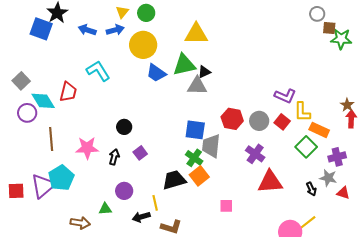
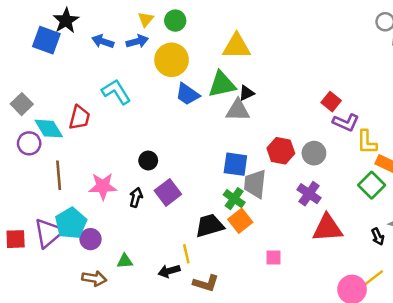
red square: (282, 122) -> (331, 102), moved
purple square: (140, 153) -> (168, 192), size x1.5
purple circle: (124, 191) -> (91, 239), moved

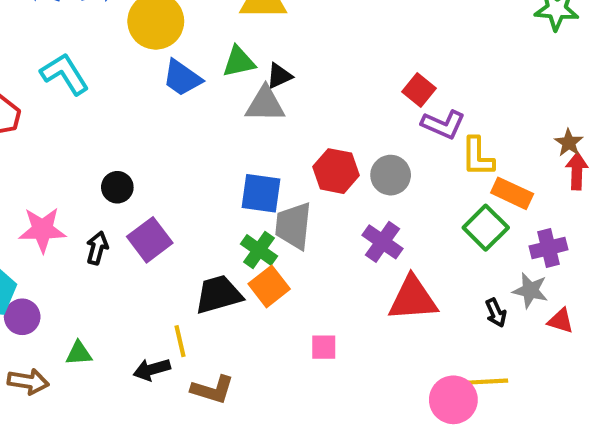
green triangle: (222, 84) -> (239, 62), size x0.7
yellow line: (373, 278) -> (488, 382), turned 35

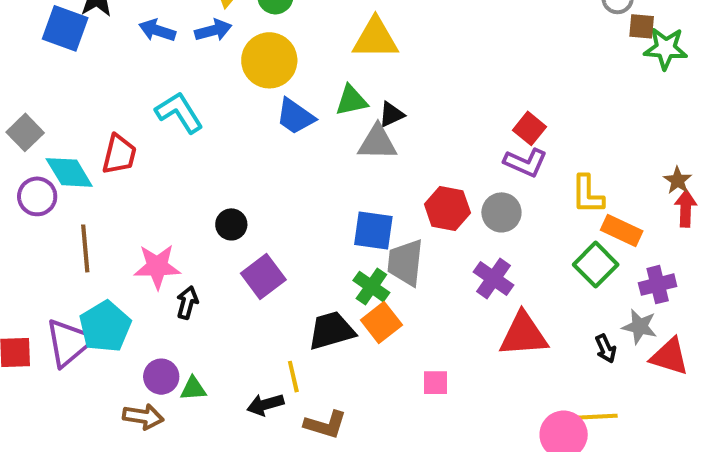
purple L-shape: (443, 124) -> (526, 162), moved
black arrow: (97, 248) -> (187, 303), moved
purple circle: (22, 317) -> (161, 377), moved
red triangle: (561, 321) -> (670, 357), size x1.5

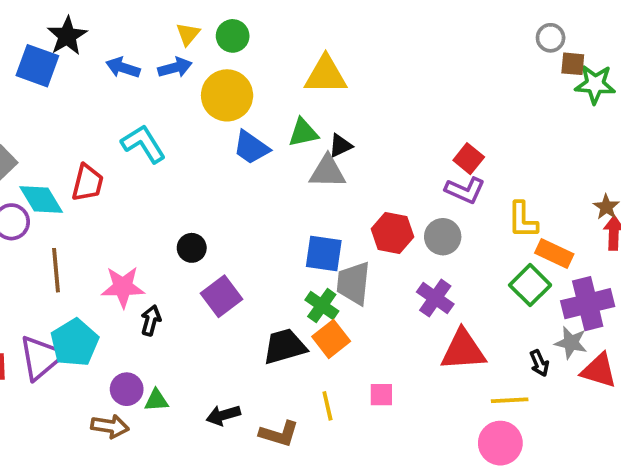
purple cross: (658, 285) -> (588, 304), size x1.5
yellow line: (293, 377) -> (327, 406), moved
yellow line: (598, 417) -> (510, 400), moved

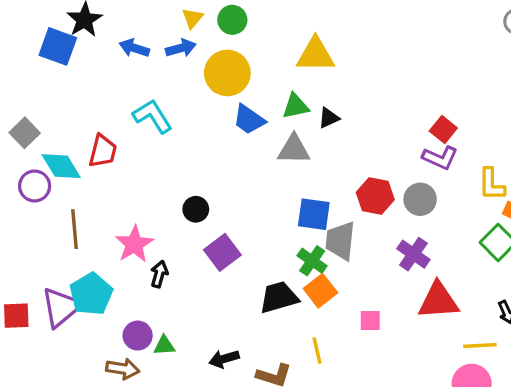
gray triangle: (327, 172) -> (294, 149), moved
pink star: (123, 287) -> (134, 244), turned -30
pink square: (381, 395) -> (370, 321), moved

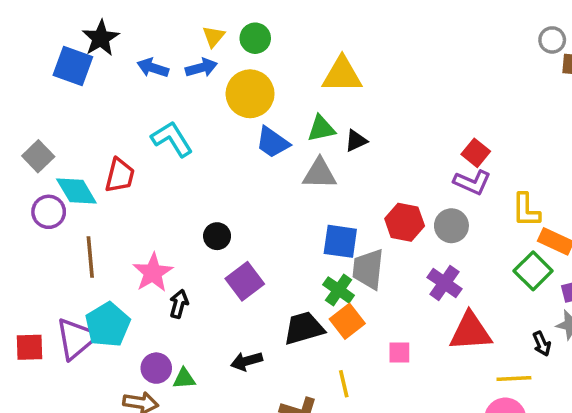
black arrow: (224, 359) -> (247, 361), moved

